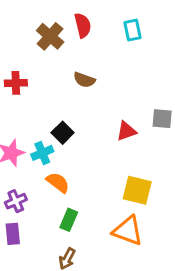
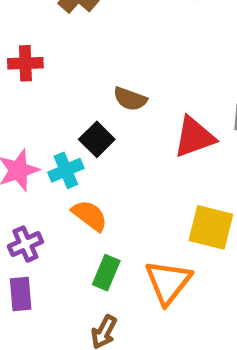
brown semicircle: (84, 80) -> (130, 99), moved
red triangle: (126, 131) -> (194, 137), size x1.4
orange triangle: (128, 231) -> (168, 282), moved, turned 48

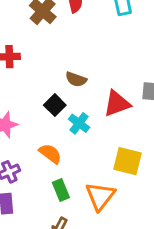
cyan cross: (66, 170) -> (79, 123), moved, turned -30
green rectangle: (106, 273) -> (61, 190), turned -45

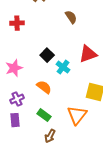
brown semicircle: (76, 79) -> (71, 17), moved, turned -144
green rectangle: (61, 190) -> (44, 115), moved, turned -32

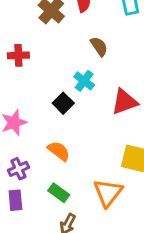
cyan cross: (63, 67) -> (84, 81), moved

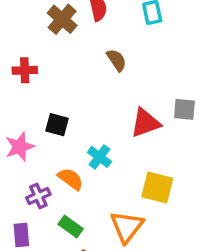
cyan cross: (84, 81) -> (99, 157), moved
black square: (63, 103) -> (57, 125), moved, turned -30
purple cross: (18, 169) -> (38, 196), moved

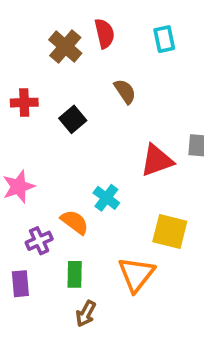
black square: (57, 125) -> (73, 119), moved, turned 35
green rectangle: (71, 227) -> (75, 274), turned 55

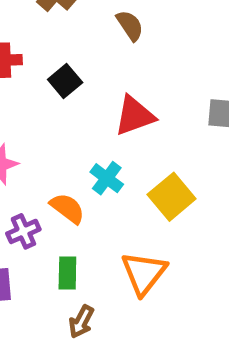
brown semicircle: (125, 91) -> (130, 25), moved
red triangle: (157, 160) -> (135, 116), moved
yellow square: (170, 231) -> (172, 197), moved, turned 36

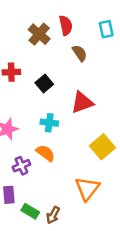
cyan cross: (107, 178) -> (49, 123), moved, turned -30
green rectangle: (67, 273) -> (30, 211), moved, turned -60

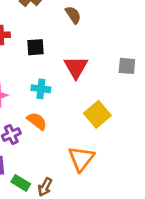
black square: (44, 83) -> (36, 47), turned 36
red triangle: (82, 102) -> (76, 67), turned -40

